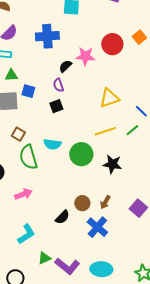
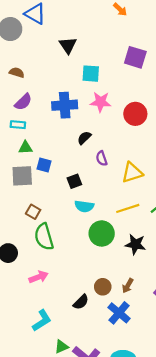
pink star: (85, 56) -> (101, 102), moved
purple semicircle: (58, 85) -> (102, 158), moved
cyan semicircle: (52, 144) -> (84, 206), moved

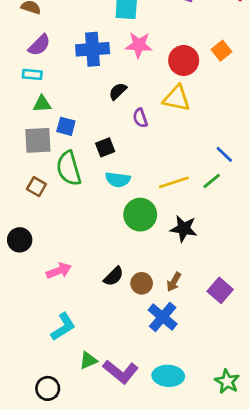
yellow triangle: (132, 173) -> (177, 98), moved, turned 30
brown square: (33, 212) -> (36, 187), moved
green semicircle: (44, 237) -> (69, 168), moved
black semicircle: (81, 302) -> (114, 276), moved

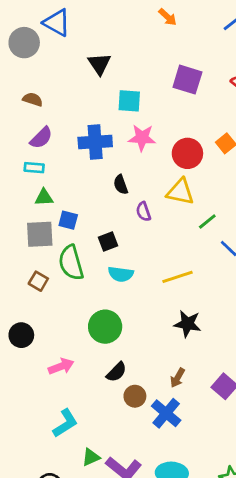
black semicircle: (118, 91) -> (121, 185), turned -66
green line: (212, 181) -> (207, 222), moved
green circle: (140, 215) -> (105, 327), moved
brown circle: (142, 283) -> (135, 396), moved

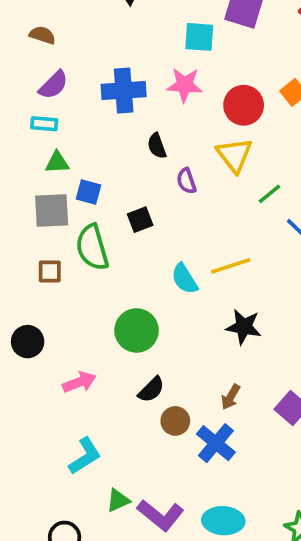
cyan square: (129, 101) -> (199, 37), moved
yellow triangle: (180, 192) -> (234, 155), turned 40
cyan semicircle: (121, 274) -> (185, 279), moved, turned 50
brown square: (38, 281) -> (50, 271), turned -30

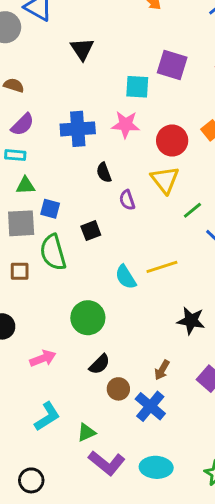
black star: (244, 327) -> (191, 321), moved
green triangle: (118, 500) -> (86, 432), moved

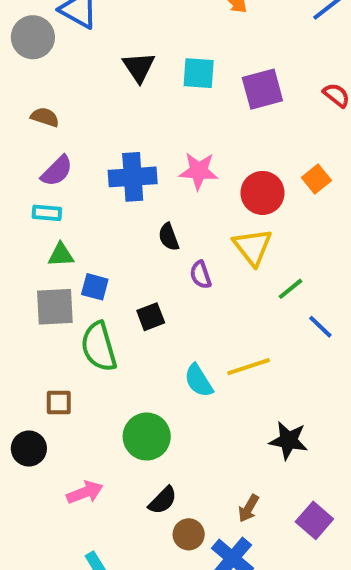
purple square: (172, 65) -> (262, 89), turned -32
cyan square: (137, 87) -> (199, 73), moved
brown square: (20, 271) -> (59, 403), moved

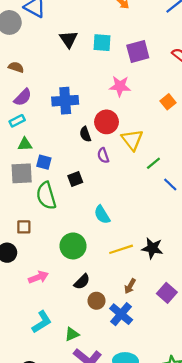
pink star: (199, 171) -> (120, 86), moved
red circle: (262, 193) -> (107, 122), moved
cyan rectangle: (47, 213) -> (17, 121), turned -32
yellow line: (249, 367) -> (121, 249), moved

